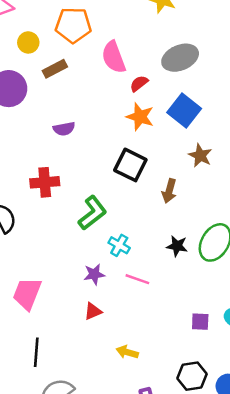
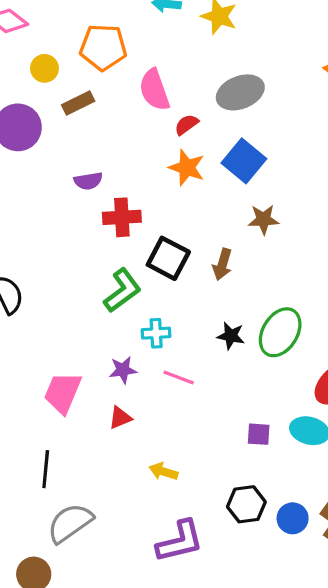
brown star: (200, 156) -> (263, 219), turned -30
black square: (130, 165) -> (168, 258), moved
red cross: (45, 182) -> (122, 217), moved
cyan cross: (119, 245) -> (156, 333), turned -35
pink trapezoid: (27, 294) -> (63, 393), moved

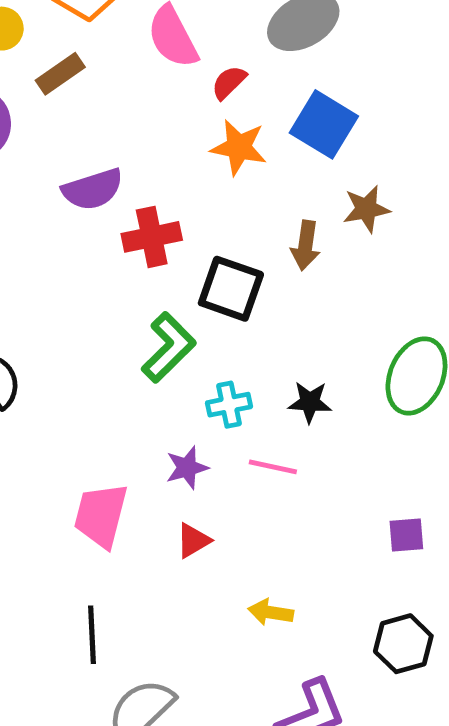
purple semicircle: (88, 181) -> (93, 189), size x1.4
brown arrow: (222, 264) -> (305, 245), moved
black star: (231, 336) -> (310, 402), moved

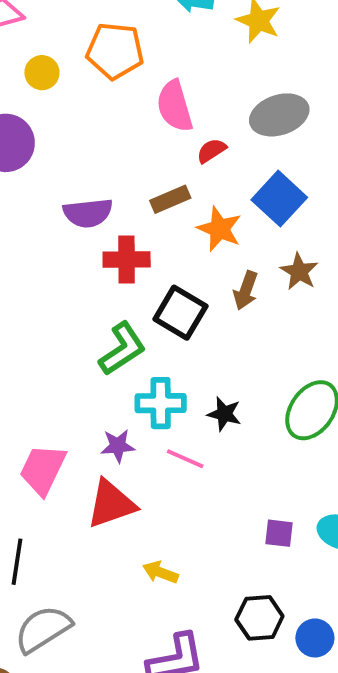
brown rectangle: (60, 74) -> (170, 199), moved
orange star: (239, 147) -> (219, 229), moved
brown star: (366, 209) -> (299, 272), turned 30
cyan cross: (229, 405) -> (161, 403), size x1.4
red triangle: (193, 541) -> (111, 504), size x1.8

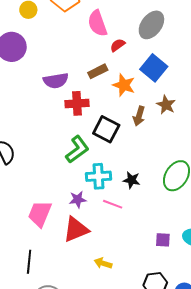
gray ellipse: (279, 115) -> (151, 25), turned -32

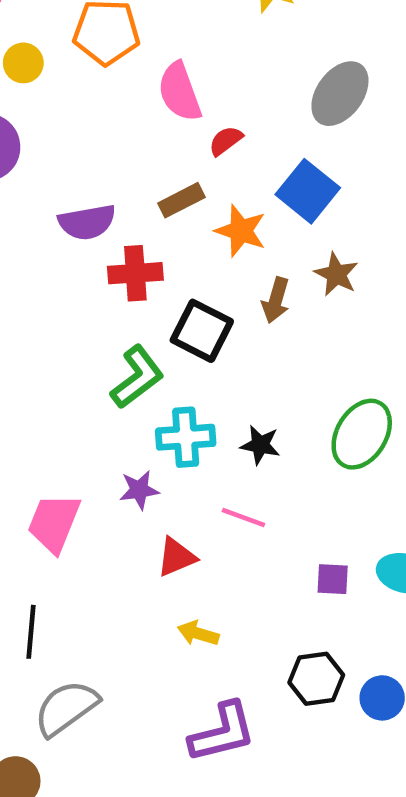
gray ellipse: (151, 25) -> (340, 94), moved
pink line: (113, 204) -> (243, 517), moved
red triangle: (76, 229) -> (176, 557), moved, size x0.7

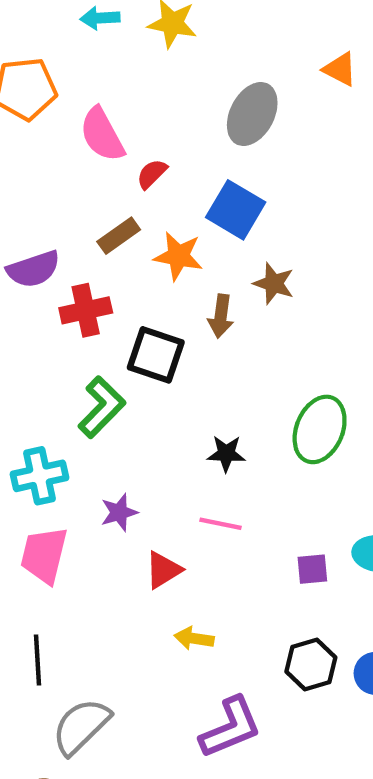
cyan cross: (186, 437) -> (40, 476), moved

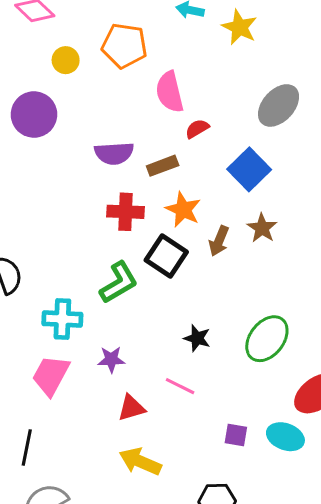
orange star: (178, 256) -> (183, 210), moved
purple semicircle: (33, 269) -> (114, 153), moved
yellow arrow: (194, 638) -> (140, 462), size x1.5

